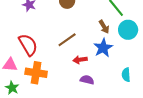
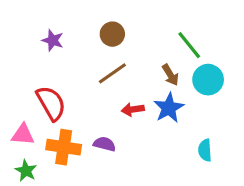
brown line: (67, 40) -> (112, 73), moved
red arrow: (80, 60) -> (133, 109), moved
purple semicircle: (87, 80) -> (104, 144), moved

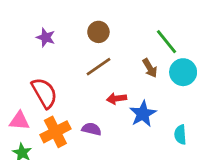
blue star: (169, 108) -> (143, 114), moved
orange cross: (64, 147) -> (55, 132), turned -36

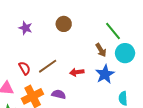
brown line: (98, 67) -> (48, 66), moved
red semicircle: (44, 93) -> (24, 68), size x0.6
blue star: (143, 114) -> (105, 74), moved

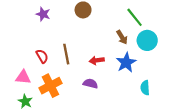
brown line: (48, 66) -> (66, 54), turned -66
purple semicircle: (59, 94) -> (90, 84), moved

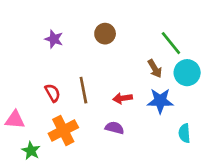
blue star: (126, 62) -> (160, 101), turned 30
pink triangle: (23, 77) -> (15, 120), moved

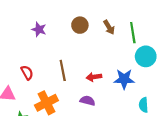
green line: (171, 43) -> (133, 33), turned 30
brown arrow: (155, 69) -> (109, 27), moved
red semicircle: (53, 93) -> (27, 73), moved

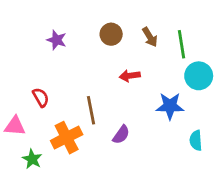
brown line: (63, 70) -> (91, 110), moved
red arrow: (94, 77) -> (130, 76), moved
purple semicircle: (87, 101) -> (121, 135), turned 112

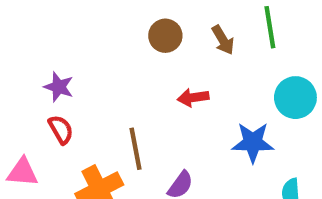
purple star: (57, 40) -> (59, 87), moved
green line: (181, 44) -> (270, 27), moved

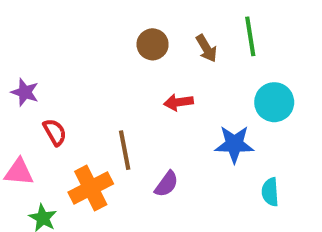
purple star: (59, 87) -> (25, 92), moved

